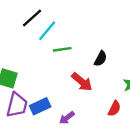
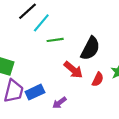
black semicircle: (100, 59) -> (90, 48), size x1.6
red semicircle: (114, 109) -> (98, 79), moved

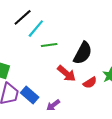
red semicircle: (98, 79) -> (90, 83), turned 32
blue rectangle: (35, 92) -> (30, 95), turned 66

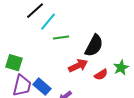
red arrow: (66, 73) -> (78, 66), turned -66

